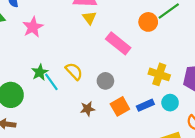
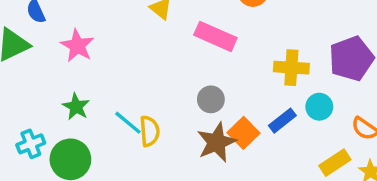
yellow semicircle: (74, 71) -> (150, 131), moved, turned 54
green star: (40, 72) -> (76, 107), moved
brown star: (88, 109) -> (217, 142), moved, size x1.6

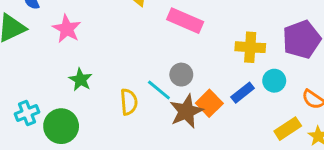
green star: (76, 107) -> (81, 80), moved
cyan line: (128, 123) -> (159, 90), moved

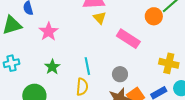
cyan line: (159, 90) -> (87, 66), moved, turned 30
cyan cross: (27, 113) -> (11, 63), moved

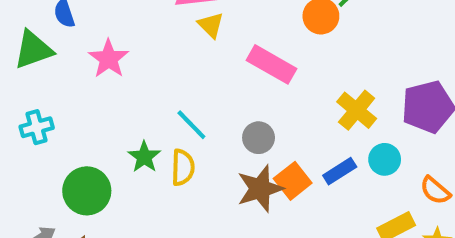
yellow cross: (169, 63) -> (357, 110), turned 30
cyan line: (87, 66) -> (191, 125), turned -30
green star: (52, 67) -> (144, 157), moved

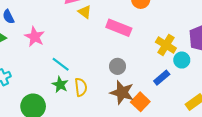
cyan line: (191, 125) -> (61, 64), moved
cyan circle: (385, 159) -> (182, 60), moved
orange square: (293, 181) -> (140, 102), moved
brown star: (260, 189) -> (122, 92), turned -30

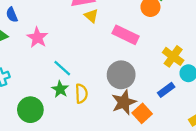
gray circle: (117, 66) -> (121, 75), size x1.6
brown star: (122, 92) -> (124, 102), turned 30

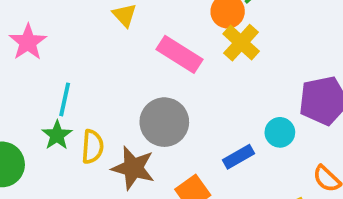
yellow cross: (173, 56) -> (241, 43), moved
cyan line: (62, 68) -> (65, 99), turned 54
brown star: (124, 102) -> (133, 168), moved, turned 30

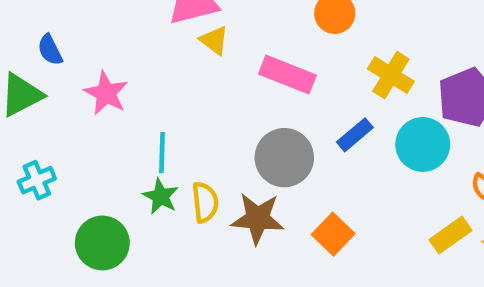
yellow cross: (241, 43) -> (391, 75), moved
cyan circle: (280, 132) -> (423, 144), size x1.5
blue rectangle: (239, 157) -> (355, 135), moved

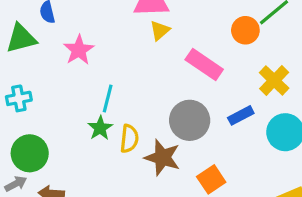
yellow triangle: (214, 40) -> (160, 30), turned 30
green circle: (102, 243) -> (30, 153), moved

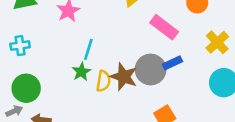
blue rectangle: (241, 115) -> (172, 63), moved
brown star: (162, 157) -> (124, 77), moved

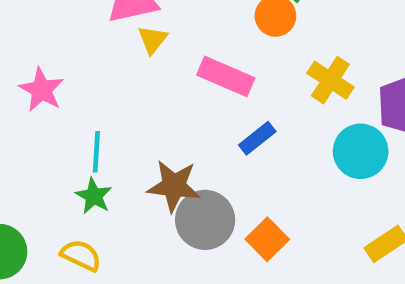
gray circle: (151, 70) -> (205, 220), moved
yellow semicircle: (103, 81) -> (81, 255), moved, turned -60

